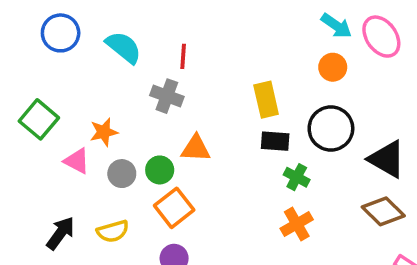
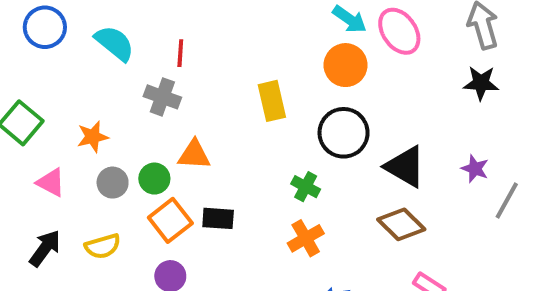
orange circle: (333, 67) -> (346, 65), size x1.4
black rectangle: (275, 141) -> (218, 218), moved
pink triangle: (77, 161) -> (51, 183), moved

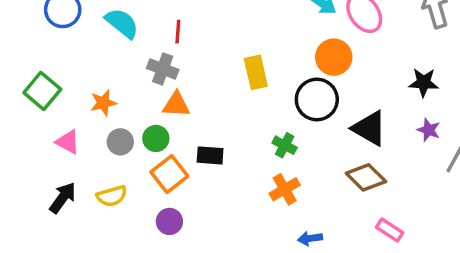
orange circle: (346, 65) -> (334, 57), moved
black star: (481, 83) -> (424, 83), moved
orange triangle: (194, 155) -> (176, 105), moved
black rectangle: (218, 218) -> (210, 155), moved

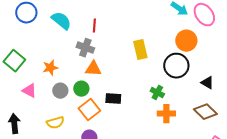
black triangle: (369, 128) -> (207, 83), size x0.6
orange cross: (285, 189) -> (166, 114), moved, turned 30
black arrow: (63, 198) -> (14, 124), moved, turned -42

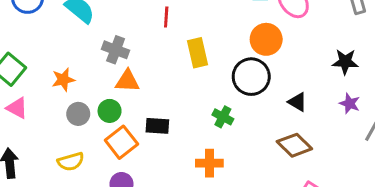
red line: (94, 26) -> (166, 17), moved
pink triangle: (29, 91) -> (17, 108), moved
orange cross: (166, 114) -> (209, 163), moved

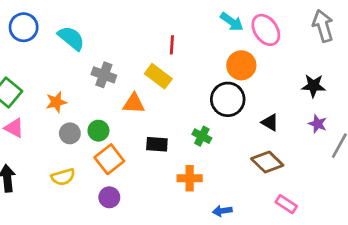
red line: (166, 17) -> (172, 45), moved
yellow rectangle: (198, 53) -> (158, 76), moved, turned -40
orange triangle: (127, 81) -> (134, 103), moved
black rectangle: (157, 126) -> (157, 144), moved

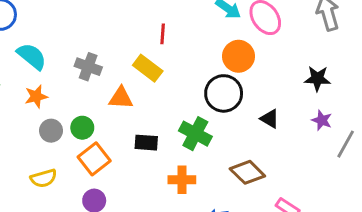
cyan semicircle: (71, 38) -> (32, 56), moved
green cross: (202, 136) -> (195, 134), size x1.5
brown diamond: (267, 162) -> (247, 172), moved

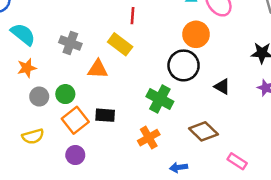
black rectangle: (146, 143) -> (105, 115), moved
orange cross: (182, 180) -> (149, 138), turned -30

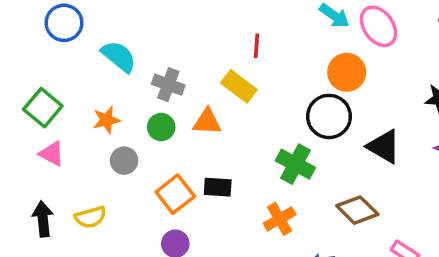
cyan semicircle: (23, 34) -> (119, 56), moved
black triangle: (222, 87) -> (384, 146), size x1.5
green circle: (65, 94) -> (161, 127), moved
yellow semicircle: (33, 136) -> (91, 217), moved

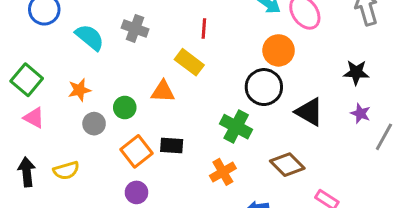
gray cross: (168, 85) -> (135, 28), moved
green circle: (161, 127) -> (125, 108), moved

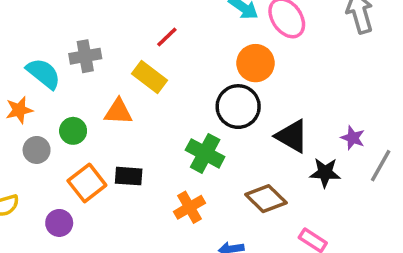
gray cross: (135, 28) -> (85, 56), moved, turned -30
red line: (204, 28) -> (167, 37), turned 42
cyan semicircle: (90, 37) -> (44, 74), moved
black star: (356, 72) -> (325, 173), moved
purple circle: (136, 192) -> (59, 223), moved

